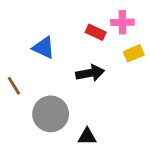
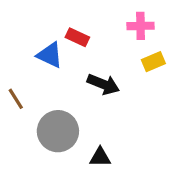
red rectangle: (96, 32) -> (77, 37), moved
black arrow: (90, 73) -> (103, 84), turned 32

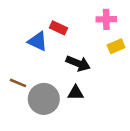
brown line: (16, 99) -> (18, 83), moved, turned -35
black triangle: (100, 157) -> (76, 93), moved

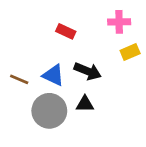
blue triangle: (38, 41) -> (53, 75), moved
brown line: (18, 83) -> (19, 79), moved

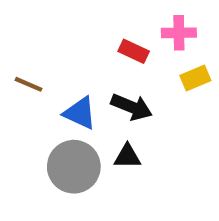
red rectangle: (66, 31) -> (134, 51), moved
brown line: (19, 79) -> (28, 84), moved

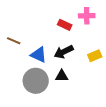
yellow rectangle: (195, 78) -> (95, 56), moved
black arrow: (132, 107) -> (64, 52), turned 132

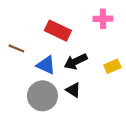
red rectangle: (65, 25) -> (58, 31), moved, size x1.5
black triangle: (62, 76) -> (73, 90), turned 32

